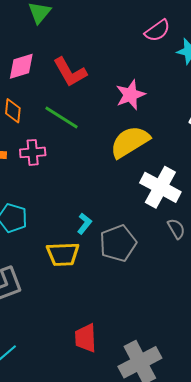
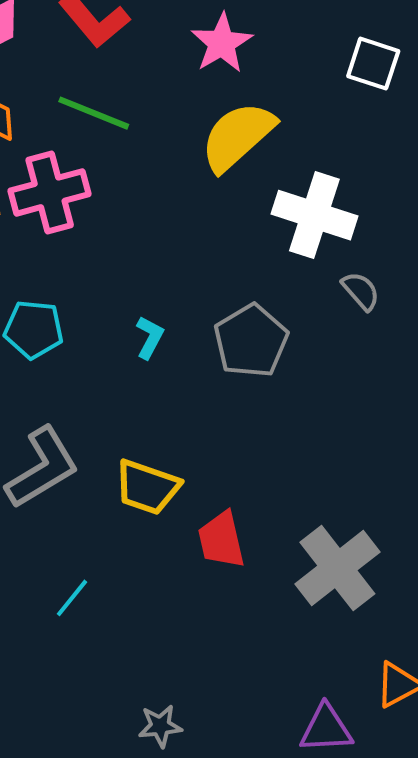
pink cross: (33, 152) -> (50, 192), size x1.5
cyan L-shape: (84, 224) -> (150, 337), moved
yellow trapezoid: (63, 254) -> (147, 487), moved, turned 32

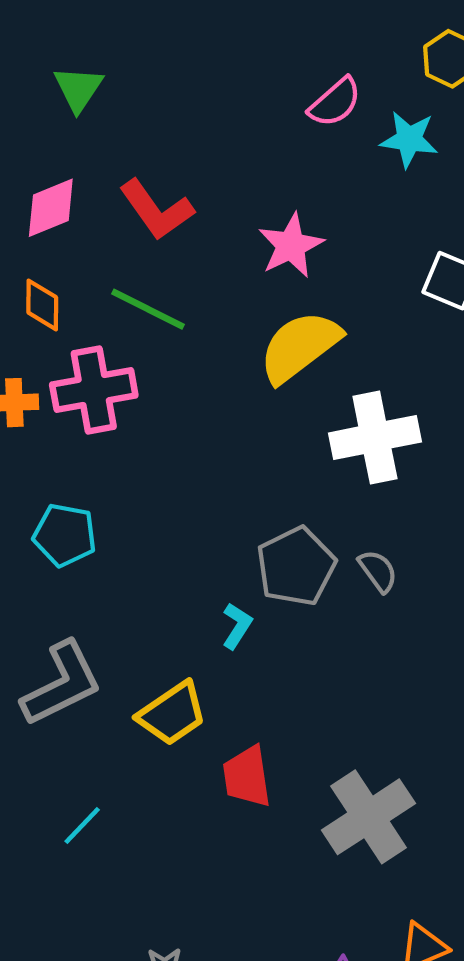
white cross: (314, 215) -> (375, 437), turned -34
gray semicircle: (361, 291) -> (378, 571), moved
cyan L-shape: (150, 337) -> (237, 626), moved
yellow trapezoid: (147, 487) -> (172, 714), turned -58

